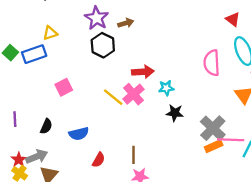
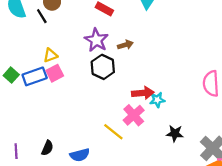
pink square: (64, 87) -> (55, 73), moved
cyan star: (166, 88) -> (157, 100), moved
yellow line: (113, 97) -> (113, 132), moved
purple line: (15, 119) -> (16, 151), moved

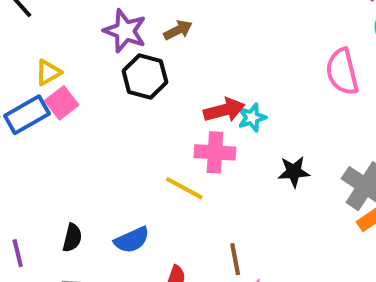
pink cross: (134, 115) -> (215, 152), turned -35

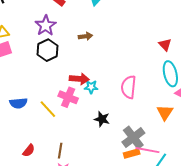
brown arrow: (178, 30) -> (85, 36), moved
pink semicircle: (342, 72) -> (129, 87), moved
blue semicircle: (132, 240) -> (18, 103), moved

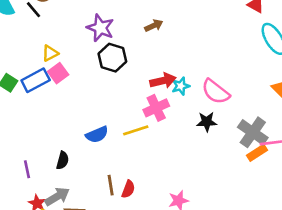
pink semicircle: (129, 87) -> (216, 92), moved, turned -40
pink cross: (68, 97) -> (156, 108), turned -30
yellow line: (48, 109) -> (136, 130), turned -48
brown line: (60, 151) -> (111, 185), moved

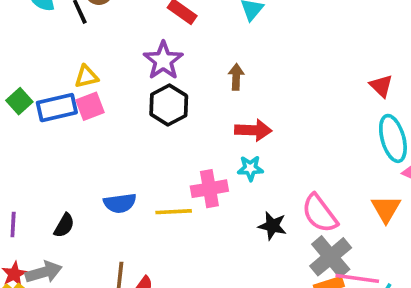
brown arrow: (154, 26) -> (236, 77), turned -78
red arrow: (163, 81) -> (253, 130), moved
pink semicircle: (216, 92) -> (320, 213), moved

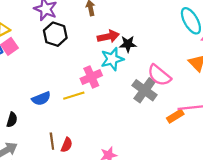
cyan star: (250, 168) -> (112, 59), size x1.5
black star: (272, 226) -> (128, 44), moved
gray cross: (331, 257) -> (145, 90), moved

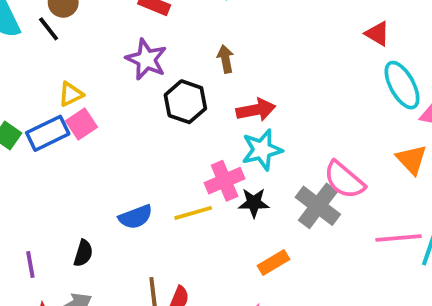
black hexagon: (55, 34) -> (185, 102), moved
black star: (128, 44) -> (254, 203), moved
orange rectangle: (175, 116) -> (274, 263), moved

